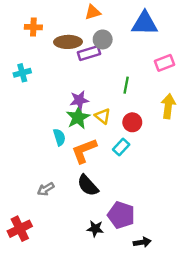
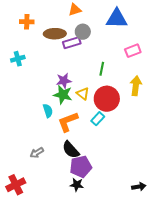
green star: (78, 117) -> (63, 95), turned -30
red circle: (132, 122) -> (107, 99), size x1.6
purple pentagon: (121, 215) -> (81, 167), moved, turned -30
black arrow: (142, 242) -> (139, 187), moved

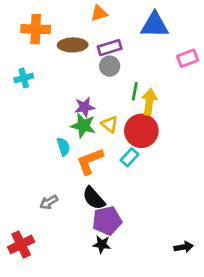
orange cross: (27, 22) -> (36, 29), size x1.5
gray circle: (83, 32) -> (110, 66), moved
purple rectangle: (72, 43) -> (110, 48), moved
pink rectangle: (133, 51) -> (188, 58), moved
yellow arrow: (136, 86) -> (149, 102), moved

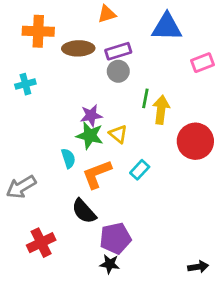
red circle: (141, 131) -> (195, 141), moved
black semicircle: (94, 198) -> (84, 211), moved
gray arrow: (49, 202) -> (21, 187), moved, size x1.5
red cross: (21, 244) -> (41, 243), moved

